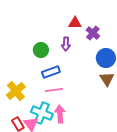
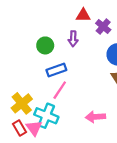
pink line: (54, 90) -> (60, 90), turned -48
yellow cross: (16, 91) -> (22, 103), moved
pink arrow: (60, 114) -> (95, 117), moved, turned -90

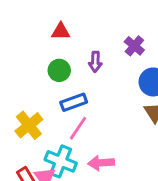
red triangle: (83, 15) -> (61, 31), moved
yellow cross: (22, 103) -> (29, 125), moved
pink arrow: (95, 117) -> (101, 163), moved

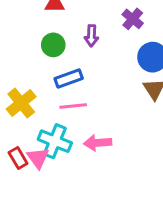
pink line: (78, 128) -> (73, 106), turned 50

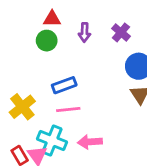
purple arrow: (91, 36) -> (84, 32), moved
green circle: (53, 45) -> (47, 41), moved

